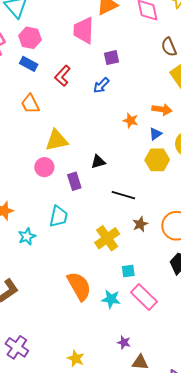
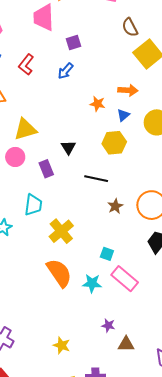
yellow hexagon: (157, 160) -> (114, 143), moved
black triangle: (98, 162) -> (68, 147), turned -42
yellow cross: (107, 238) -> (61, 231), moved
cyan square: (128, 271) -> (107, 254), turned 32

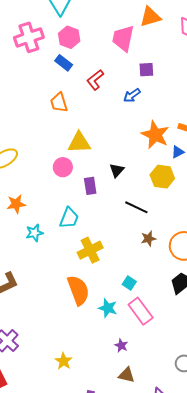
orange star: (97, 104) -> (155, 135), size x1.8
purple star: (108, 325) -> (121, 345), moved

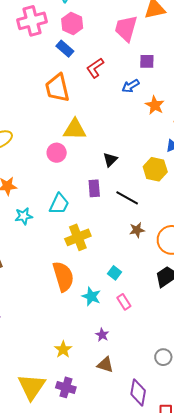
orange trapezoid: (59, 103) -> (57, 88), size x1.4
orange star: (155, 135) -> (155, 105), moved, size x0.7
purple rectangle: (90, 186) -> (94, 188), moved
pink rectangle: (141, 311) -> (124, 302), size x0.6
yellow star: (64, 361) -> (63, 349), moved

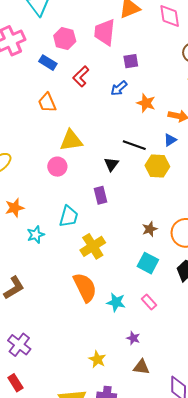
pink hexagon: (72, 23) -> (65, 38), moved
orange trapezoid: (57, 88) -> (47, 103), size x0.7
black line: (127, 198) -> (134, 145), moved
cyan square: (115, 273) -> (148, 263), moved, size x1.5

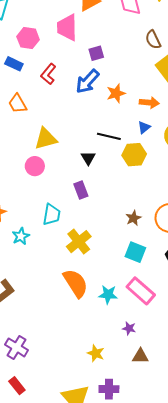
blue arrow: (119, 88) -> (87, 82), size x1.5
orange star: (146, 103) -> (116, 93), turned -30
pink rectangle: (149, 302) -> (141, 291), size x1.8

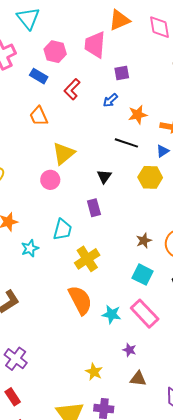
blue arrow: (87, 82) -> (110, 100), size x0.6
black line: (109, 136) -> (126, 143), moved
yellow triangle: (46, 139) -> (64, 153), turned -30

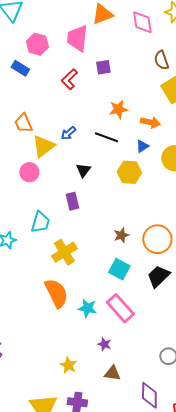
red L-shape: (72, 89) -> (69, 79), moved
blue arrow: (110, 100) -> (68, 133), moved
orange trapezoid: (39, 116) -> (23, 123), moved

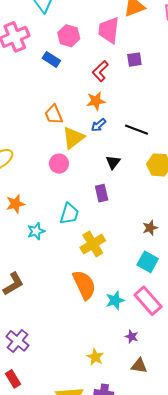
orange star: (118, 109) -> (96, 101), moved
cyan star: (87, 308) -> (115, 300), turned -30

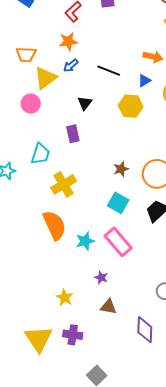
orange trapezoid: (54, 114) -> (26, 54), turned -65

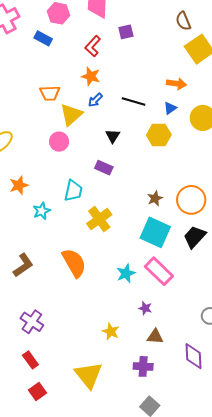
orange star: (68, 42) -> (91, 76), turned 30
purple rectangle: (73, 134) -> (104, 168), turned -48
cyan square: (118, 203) -> (155, 232), size x1.4
orange semicircle: (55, 225) -> (74, 263), moved
purple cross: (73, 335) -> (143, 366), moved

